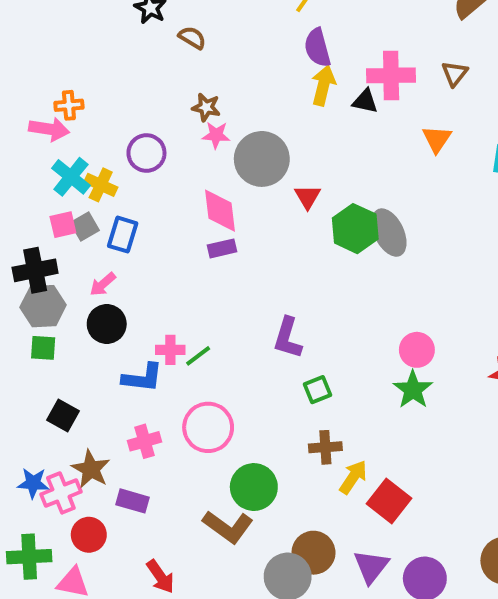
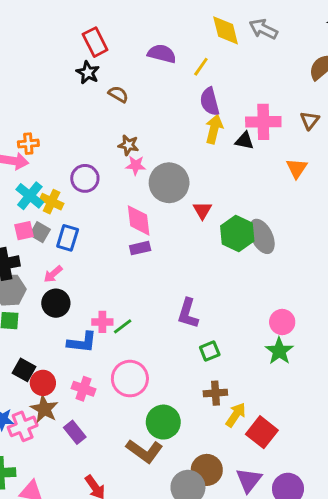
gray square: (85, 227) -> (40, 232), turned -30
pink cross: (144, 441) -> (83, 389), turned 35
purple rectangle: (133, 501) -> (75, 432), turned 35
red circle: (89, 535) -> (43, 383), moved

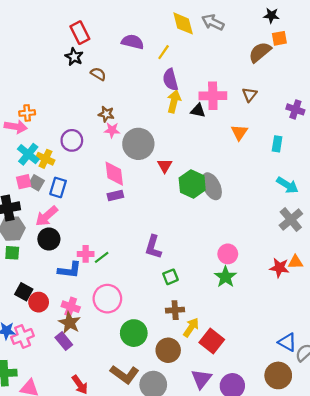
pink arrow: (53, 274) -> (47, 216), size x1.5
brown star: (44, 409) -> (70, 323), moved
brown L-shape: (144, 451) -> (125, 374), moved
brown circle: (207, 470) -> (168, 350), moved

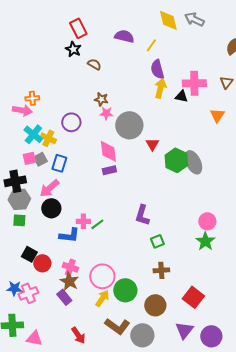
gray square: (36, 183) -> (40, 159), turned 32
pink circle: (107, 299) -> (102, 276), moved
yellow arrow: (191, 327) -> (102, 298), moved

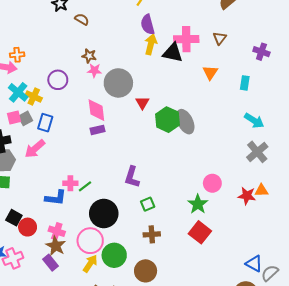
black triangle: (181, 96) -> (173, 53), size x1.5
black circle: (51, 208) -> (104, 214), moved, size x1.4
pink circle: (207, 221) -> (212, 183), moved
red square: (193, 297) -> (200, 232), moved

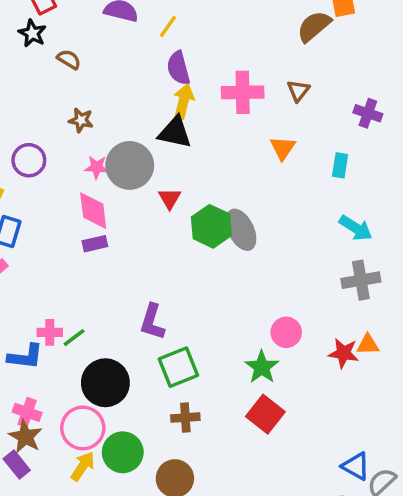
black triangle: (173, 53) -> (175, 132), moved
pink star: (94, 70) -> (97, 167), moved
gray cross: (257, 152) -> (361, 280), turned 30
green square: (148, 204) -> (178, 367), size x1.6

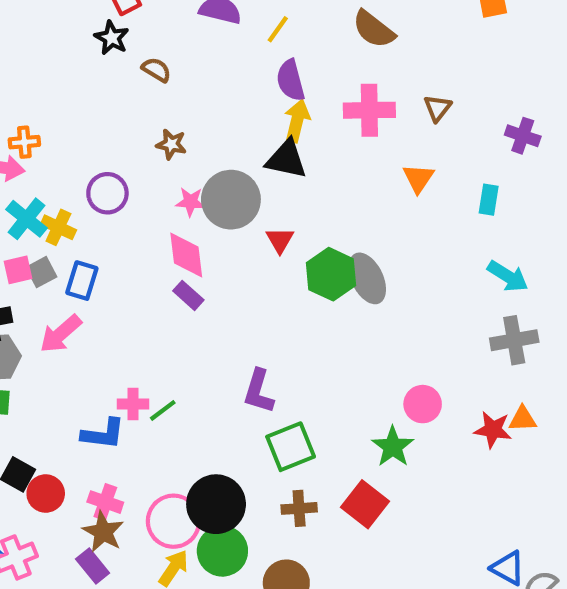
brown semicircle: (314, 26) -> (374, 29), moved, turned -102
purple rectangle: (95, 244) -> (188, 295), turned 55
black circle: (105, 383) -> (216, 504), moved
red square: (265, 414) -> (365, 504), moved

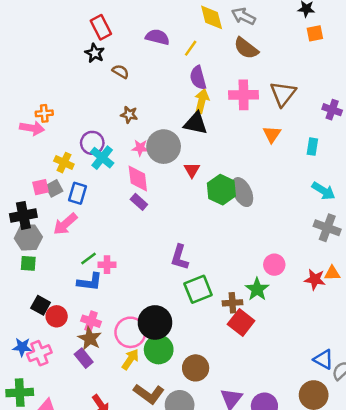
brown triangle: (438, 108) -> (283, 94), size x1.6
cyan cross: (26, 219) -> (102, 158), moved
gray cross: (514, 340) -> (327, 228), turned 30
green line: (163, 410) -> (89, 258), moved
brown cross: (299, 508) -> (232, 303), moved

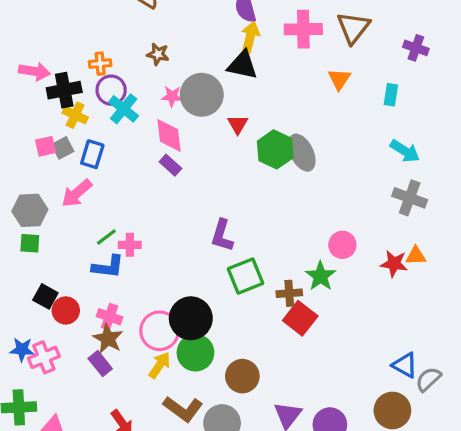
orange cross: (44, 113) -> (100, 64), moved
black cross: (23, 215) -> (64, 90), moved

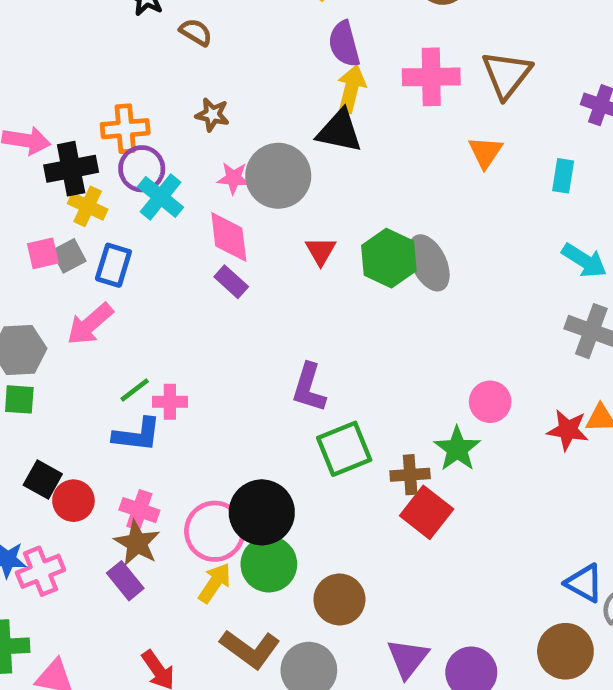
orange cross: (100, 64) -> (125, 129), size x1.4
red triangle: (238, 124) -> (321, 251), moved

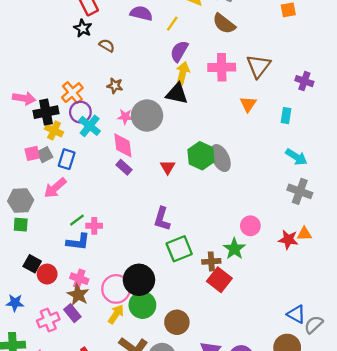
purple semicircle: (344, 44) -> (179, 51), turned 45
orange cross: (125, 129) -> (72, 93), turned -35
red triangle: (321, 251) -> (168, 167), moved
pink cross: (40, 571) -> (48, 320), moved

